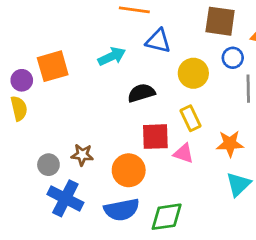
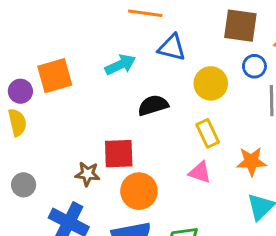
red square: (155, 137) -> (119, 154), moved
gray circle: (48, 165) -> (24, 185), moved

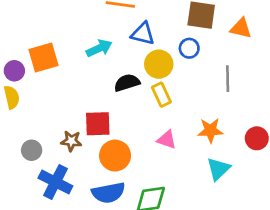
blue circle: (254, 66) -> (189, 48), moved
yellow circle: (211, 83) -> (159, 64), moved
yellow rectangle: (208, 133) -> (161, 95), moved
gray circle: (24, 185) -> (32, 150), moved

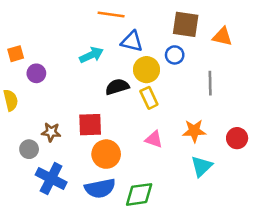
orange square: (44, 58) -> (16, 54), moved, size x0.6
purple circle: (14, 71) -> (36, 73), moved
brown star: (71, 141) -> (51, 132), moved

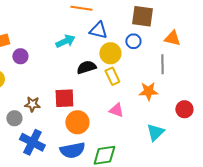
orange triangle: (222, 37) -> (172, 38), moved
orange star: (194, 131) -> (148, 91), moved

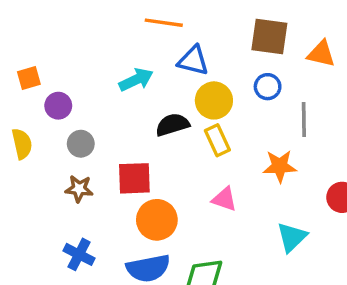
orange triangle: (172, 38) -> (321, 54), moved
blue circle: (133, 41) -> (268, 87), moved
gray circle: (14, 118) -> (81, 144), moved
blue cross: (32, 142) -> (79, 254), size x0.7

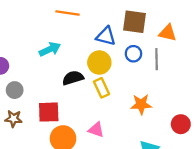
blue triangle: (193, 61) -> (106, 36), moved
gray line: (304, 120) -> (157, 59), moved
pink triangle: (224, 199) -> (96, 130), moved

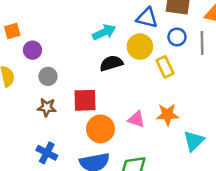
cyan arrow: (50, 49) -> (104, 32), moved
yellow rectangle: (102, 88) -> (165, 67), moved
orange star: (141, 104) -> (167, 115), moved

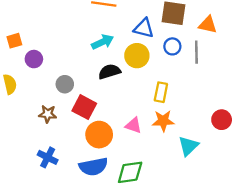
yellow rectangle: (165, 67) -> (161, 92), moved, turned 36
gray circle: (48, 76) -> (65, 84), moved
red square: (85, 100) -> (84, 107), turned 30

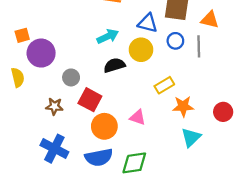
purple circle: (34, 59) -> (41, 53), size x1.6
yellow rectangle: (161, 92) -> (164, 85), turned 48
orange star: (163, 121) -> (183, 106), moved
blue cross: (48, 157) -> (54, 149), size x1.4

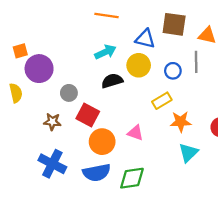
blue circle: (175, 41) -> (173, 71), moved

